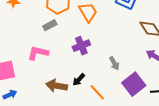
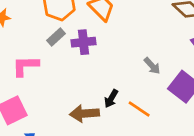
purple cross: (81, 46) -> (84, 42), moved, turned 30
pink L-shape: (38, 53) -> (25, 66), moved

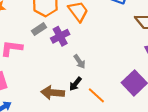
purple cross: (84, 42) -> (60, 36), turned -30
gray arrow: (152, 66) -> (79, 62), moved

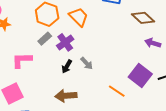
black arrow: (75, 84) -> (67, 66), moved
orange line: (96, 95) -> (117, 91), moved

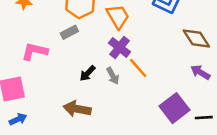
purple cross: (65, 42) -> (120, 47), moved, turned -30
orange line: (117, 91) -> (138, 68), moved

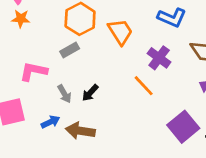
purple cross: (120, 47) -> (159, 58), moved
gray arrow: (113, 76) -> (64, 94), moved
blue arrow: (18, 119) -> (50, 122), moved

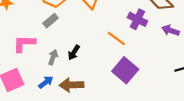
purple cross: (159, 58) -> (137, 19), moved
gray arrow: (64, 94) -> (53, 57), turned -120
purple square: (183, 127) -> (125, 70), moved

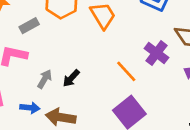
gray rectangle: (51, 21) -> (29, 26), moved
blue arrow: (46, 82) -> (30, 108), turned 32

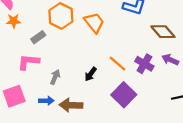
purple cross: (156, 53) -> (144, 64), moved
black arrow: (71, 78) -> (91, 74), moved

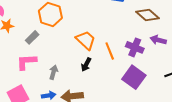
orange trapezoid: (94, 23) -> (86, 40), moved
orange line: (118, 64) -> (110, 51), turned 36
purple square: (124, 95) -> (134, 77), moved

